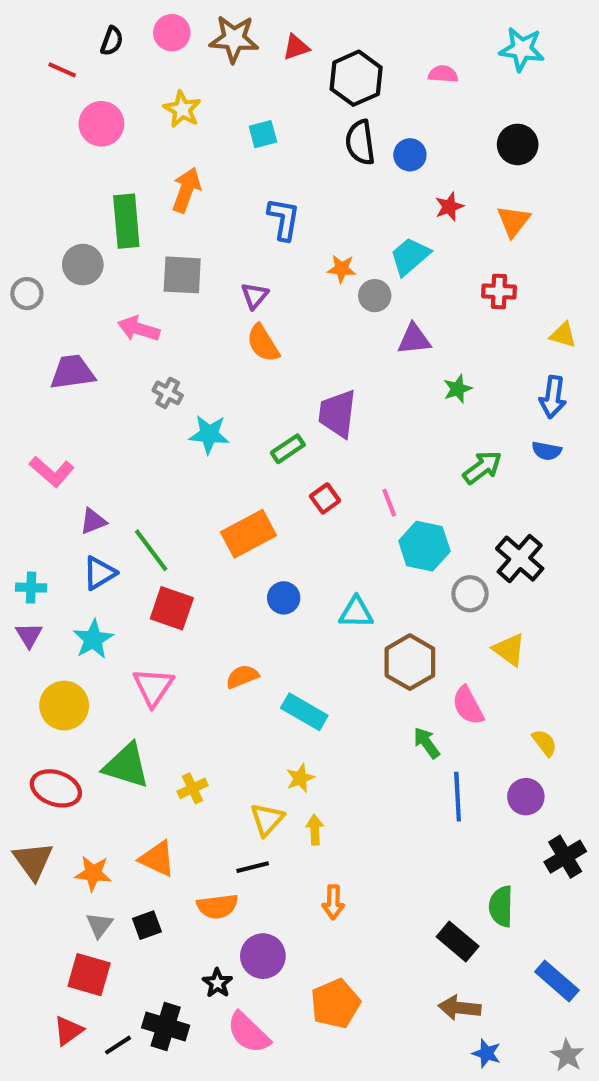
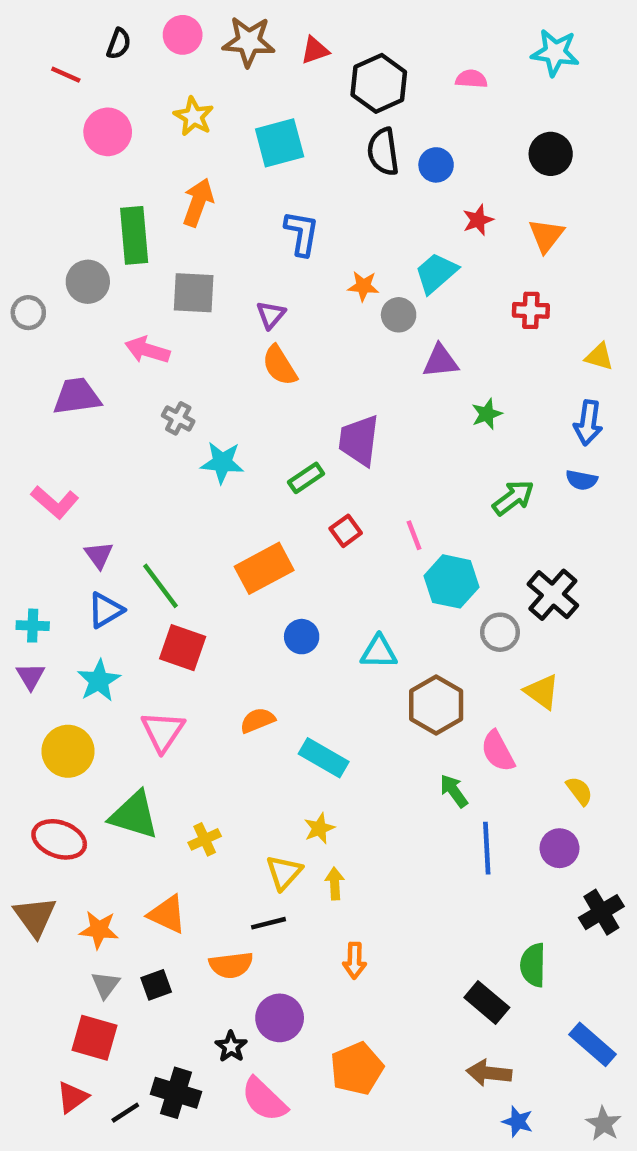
cyan square: (263, 134) -> (280, 143), size x1.6
purple triangle: (93, 521) -> (99, 555), turned -44

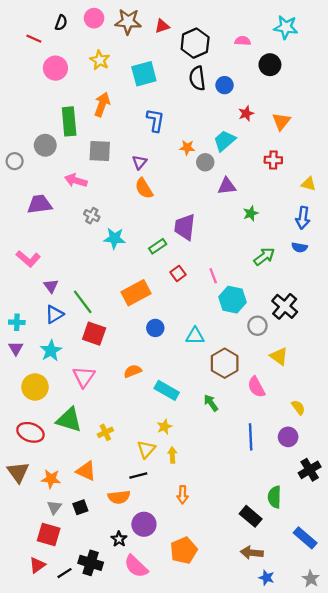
black circle: (551, 154) -> (270, 65), moved
green arrow: (454, 791) -> (211, 403), moved

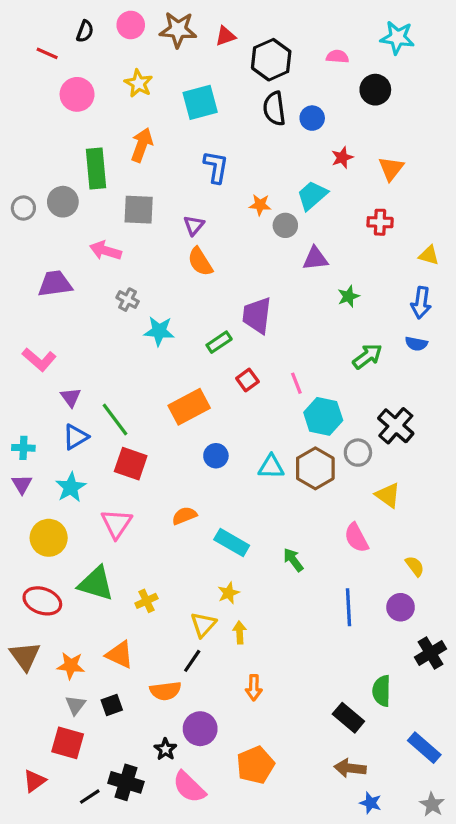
gray circle: (15, 161) -> (23, 208), moved
brown hexagon: (225, 363) -> (315, 468), moved
black line: (138, 475) -> (192, 661), turned -42
red triangle: (37, 565) -> (34, 781), moved

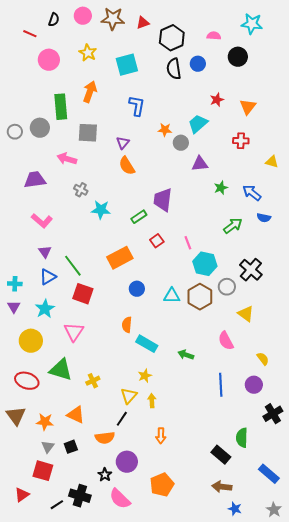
blue circle: (312, 118) -> (198, 64), moved
blue arrow: (421, 303) -> (252, 193), moved, turned 120
pink L-shape: (39, 359) -> (42, 221), moved
orange semicircle: (184, 516) -> (127, 325), moved, turned -63
green arrow: (293, 560) -> (186, 355), turned -35

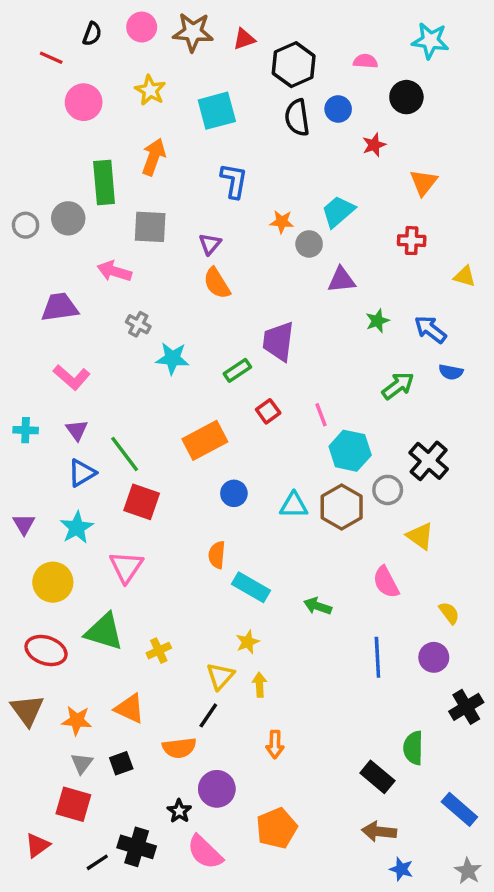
red star: (217, 100) -> (374, 145), moved
cyan cross: (15, 284) -> (26, 430), moved

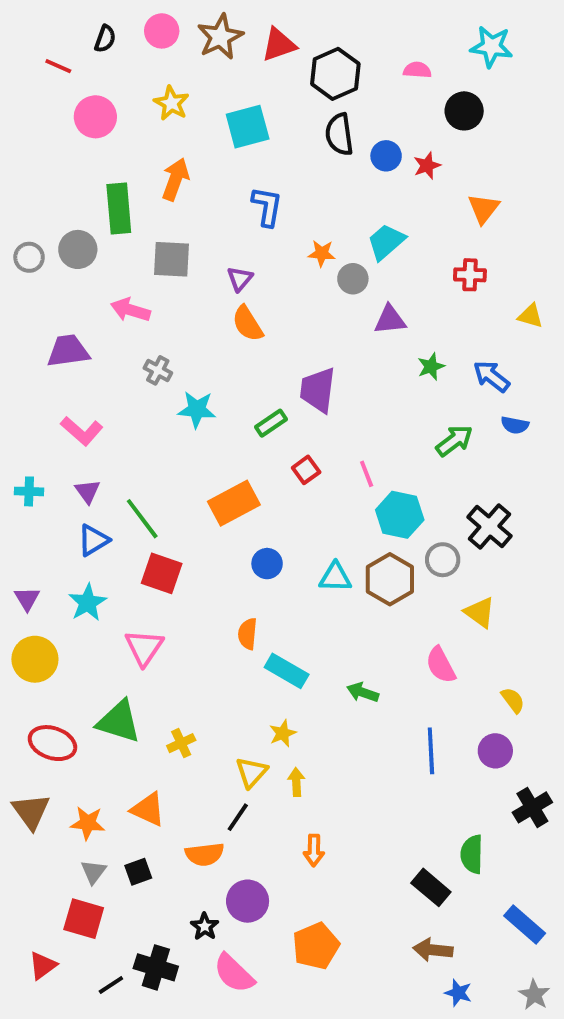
brown star: (193, 32) -> (220, 37), turned -30
red triangle: (244, 39) -> (279, 45), size x1.4
blue circle: (338, 109) -> (386, 156), moved
yellow circle: (53, 582) -> (35, 659), moved

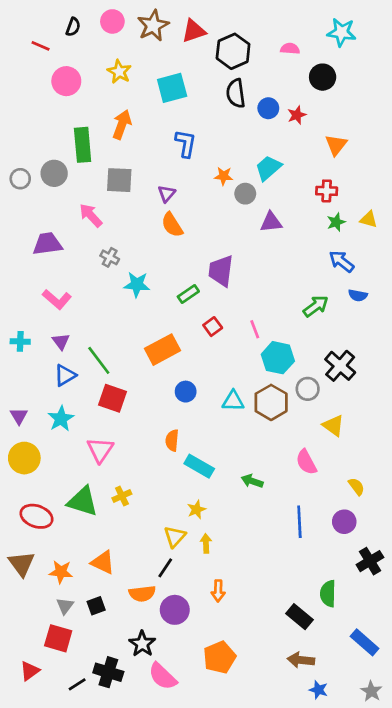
pink arrow: (130, 310) -> (91, 215), turned 30
green star: (431, 367) -> (336, 222), moved
yellow cross: (181, 743) -> (122, 496), moved
purple circle: (248, 901) -> (175, 610), moved
black star: (205, 926) -> (142, 644), size x1.4

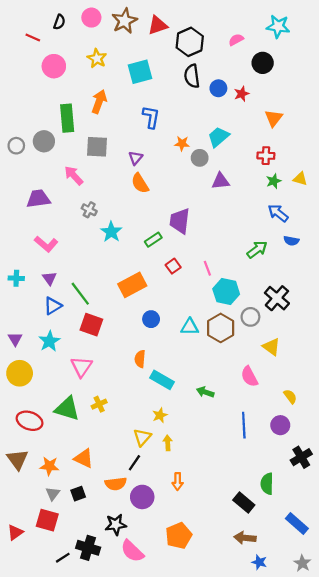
pink semicircle: (290, 49) -> (236, 40), turned -32
cyan star: (137, 284) -> (111, 232), turned 30
black star: (142, 644) -> (116, 525), turned 30
red triangle: (30, 671) -> (15, 532), moved

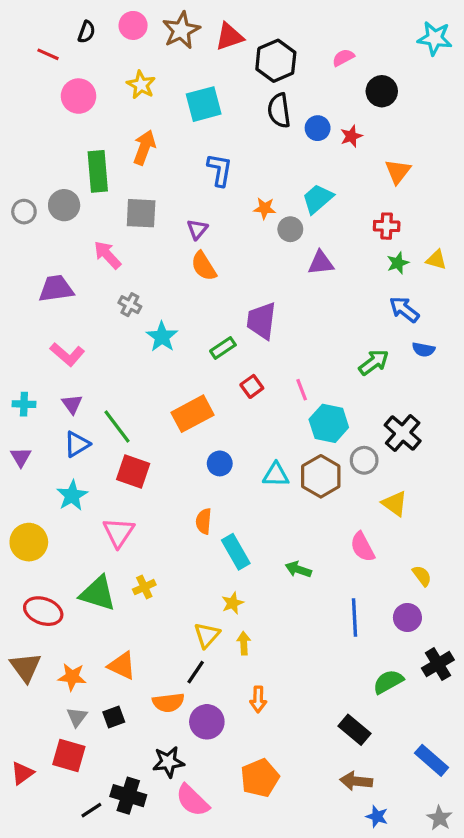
cyan star: (278, 26) -> (435, 38), moved
purple triangle: (15, 339) -> (21, 457), moved
cyan rectangle: (162, 380) -> (236, 552), turned 30
green semicircle: (267, 484) -> (388, 682), moved, turned 60

